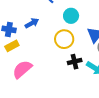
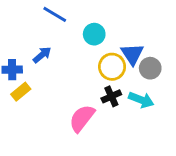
yellow circle: (64, 39) -> (112, 67), moved
pink semicircle: (22, 69) -> (82, 118), moved

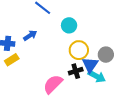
blue triangle: (132, 54) -> (90, 65), moved

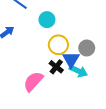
black cross: (76, 71) -> (56, 67), turned -32

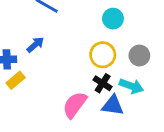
cyan circle: (47, 20) -> (113, 19), moved
blue triangle: (71, 59) -> (113, 105), moved, turned -48

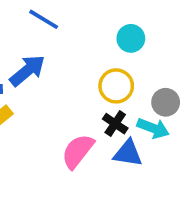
blue arrow: (35, 45) -> (27, 71), size x1.5
gray circle: (139, 56) -> (166, 102), moved

